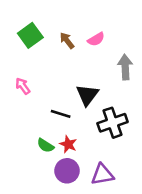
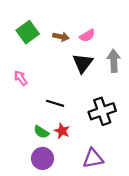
brown arrow: (67, 40) -> (61, 37), turned 140
black triangle: (87, 95) -> (83, 63), moved
purple circle: (67, 171) -> (42, 158), moved

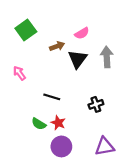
brown arrow: (61, 37) -> (57, 46), moved, turned -32
black cross: (102, 111) -> (96, 104), size x0.6
purple circle: (42, 158) -> (61, 146), moved
purple triangle: (93, 158) -> (105, 146), moved

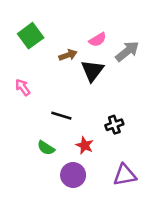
gray arrow: (107, 57) -> (127, 51), moved, turned 54
red star: (58, 123) -> (85, 145), moved

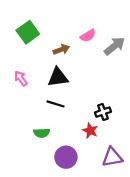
black triangle: (92, 71) -> (58, 77), moved, turned 45
red star: (85, 145) -> (90, 131), moved
green semicircle: (46, 148) -> (42, 133), turned -35

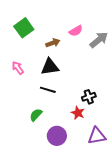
green semicircle: (42, 133) -> (36, 115), turned 136

